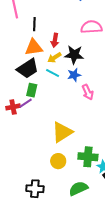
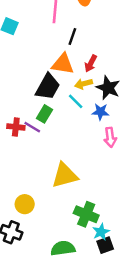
black trapezoid: (28, 68) -> (48, 87), turned -45
purple line: (26, 103) -> (32, 127), turned 48
yellow circle: (58, 161) -> (25, 204), moved

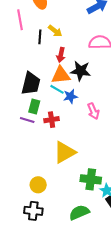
orange triangle: (63, 64) -> (61, 75), moved
yellow arrow: (84, 84) -> (55, 31), moved, turned -112
blue star: (100, 112) -> (70, 96), moved
red cross: (16, 127) -> (52, 120), moved

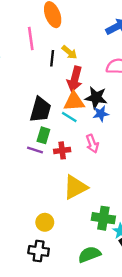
red arrow: (61, 55) -> (75, 79), size x1.5
blue star: (70, 96) -> (101, 114), moved
pink arrow: (93, 111) -> (92, 144), moved

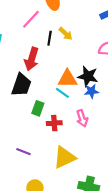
pink line: (31, 39) -> (31, 19), turned 48
red arrow: (75, 79) -> (32, 59), moved
black trapezoid: (40, 110) -> (21, 85), moved
purple line: (35, 150) -> (24, 152), moved

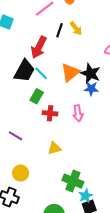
orange triangle: (67, 79) -> (70, 73), turned -48
cyan line: (62, 93) -> (41, 73), moved
yellow triangle: (65, 157) -> (54, 148), size x0.6

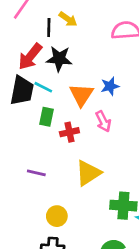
red arrow: (39, 47) -> (30, 56), turned 30
orange triangle: (70, 73) -> (81, 95), moved
black star: (90, 73) -> (59, 59), moved
yellow triangle: (54, 148) -> (88, 173), size x1.5

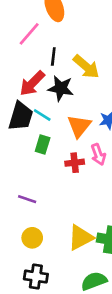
yellow arrow: (68, 19) -> (86, 67), moved, size x1.5
red cross: (69, 132) -> (75, 163), moved
yellow triangle: (88, 173) -> (81, 238), moved
yellow circle: (57, 216) -> (32, 238), moved

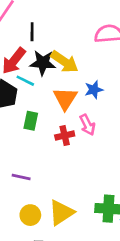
yellow arrow: (86, 67) -> (64, 62), moved
cyan line: (42, 115) -> (25, 81), moved
yellow triangle: (81, 238) -> (61, 213), moved

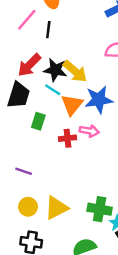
black line: (32, 32) -> (48, 30), moved
cyan line: (25, 81) -> (53, 90), moved
blue star: (94, 90) -> (99, 100), size x1.6
pink arrow: (87, 125) -> (89, 131), turned -60

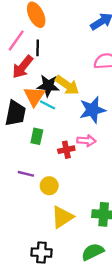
red arrow: (29, 65) -> (23, 67), moved
orange triangle: (72, 105) -> (34, 96), moved
purple line: (24, 171) -> (26, 174), moved
yellow circle: (28, 207) -> (49, 186), moved

